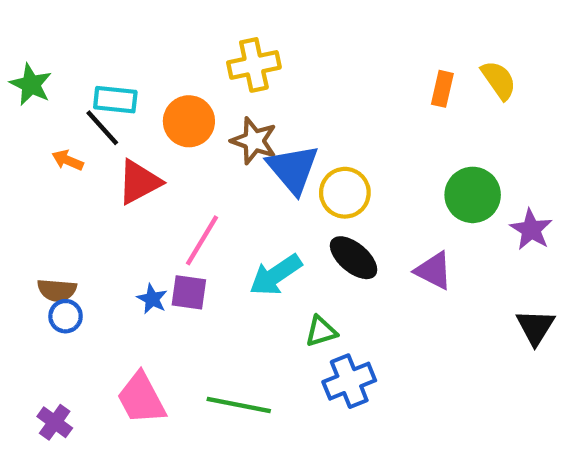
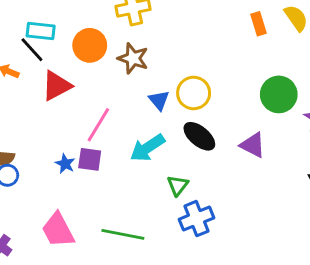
orange rectangle: (442, 89) -> (259, 24), turned -30
blue triangle: (293, 169) -> (159, 100), moved, size x0.6
green triangle: (321, 331) -> (178, 185), turned -35

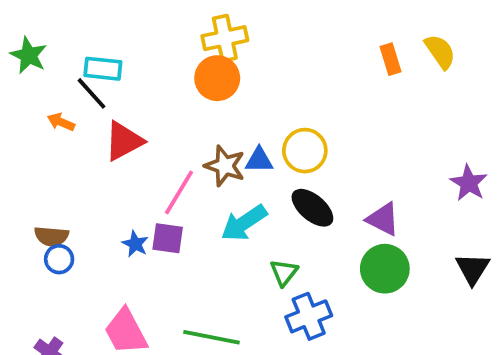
orange circle: (90, 45) -> (217, 78), moved
brown star: (133, 58) -> (225, 166), moved
green circle: (279, 94) -> (385, 269), moved
blue triangle: (159, 100) -> (259, 160), turned -50

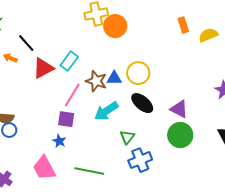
yellow semicircle: (440, 52) -> (208, 35), moved, turned -78
cyan rectangle: (103, 69) -> (69, 61), moved, turned -60
orange circle: (217, 78) -> (115, 26), moved
blue star: (135, 244) -> (59, 141), moved

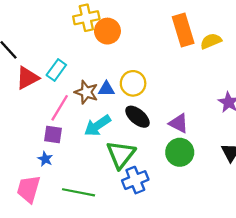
orange rectangle: (183, 25) -> (183, 30), size x1.8
green triangle: (127, 137) -> (121, 154), size x1.8
pink trapezoid: (44, 168) -> (29, 189), turned 44

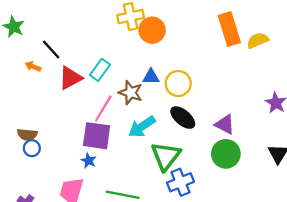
blue triangle: (106, 89) -> (151, 77), moved
purple square: (53, 134) -> (97, 136), size x1.5

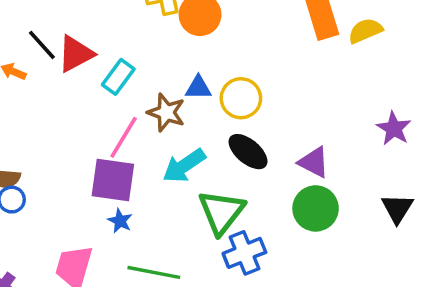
red triangle: (70, 78) -> (76, 54), moved
blue star: (89, 161) -> (120, 221), moved

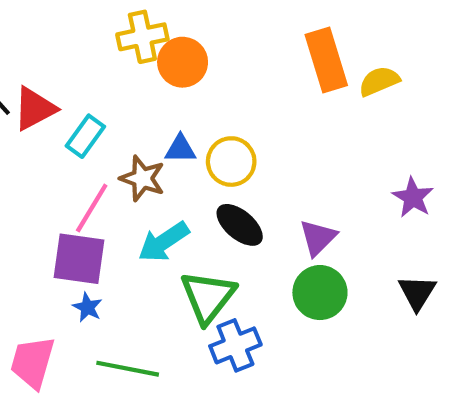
purple triangle: (314, 162) -> (318, 238), turned 48

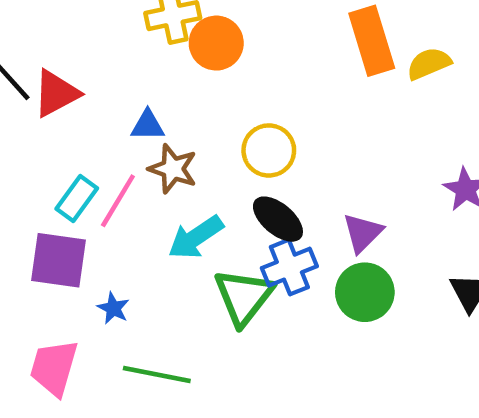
cyan rectangle: (85, 136) -> (77, 198), moved
blue triangle: (180, 149) -> (148, 125), moved
purple square: (79, 259) -> (58, 260), moved
blue cross: (235, 345) -> (289, 267), moved

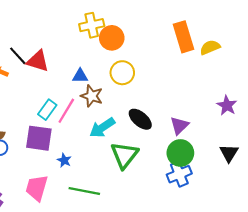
red triangle: (56, 93) -> (38, 61), turned 45
yellow circle: (269, 150) -> (122, 73), moved
blue cross: (289, 267) -> (179, 174), moved

